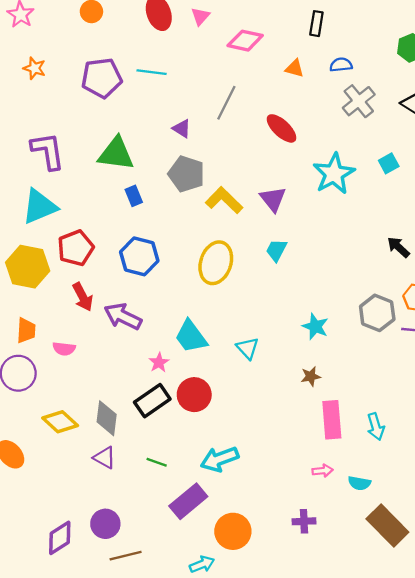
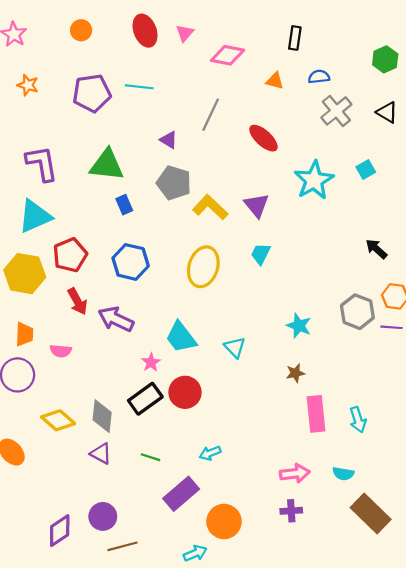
cyan arrow: (219, 459) -> (210, 453), size x0.6
pink arrow: (322, 471) -> (295, 473), moved, size x1.5

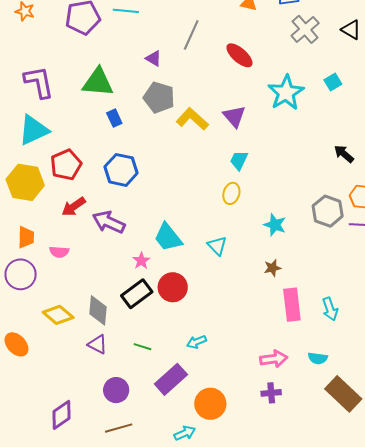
yellow ellipse: (203, 267) -> (231, 193), moved, size x0.6
red arrow: (77, 301) -> (74, 207), turned 85
purple circle: (103, 516) -> (116, 390), moved

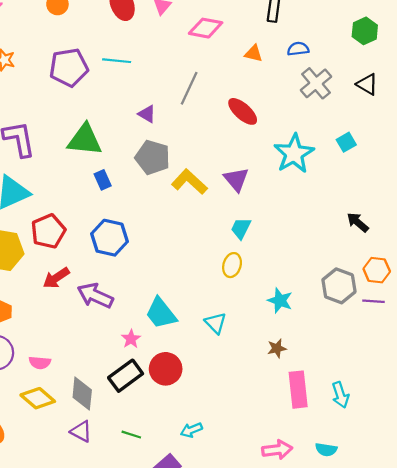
pink semicircle: (59, 252) -> (40, 363), moved

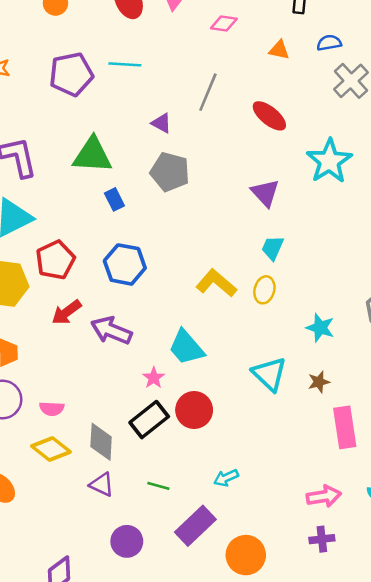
pink diamond: (206, 28) -> (224, 23), size x0.7
yellow L-shape: (189, 182) -> (216, 283), moved
cyan triangle: (216, 323) -> (269, 374), moved, size x1.4

